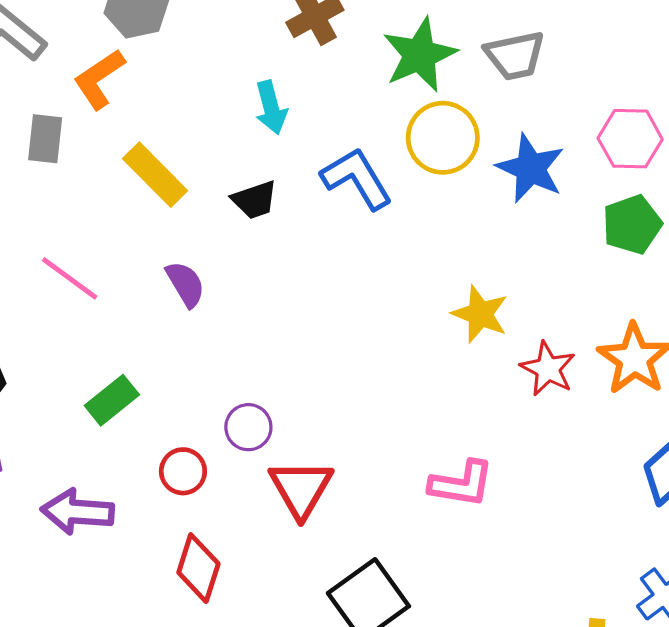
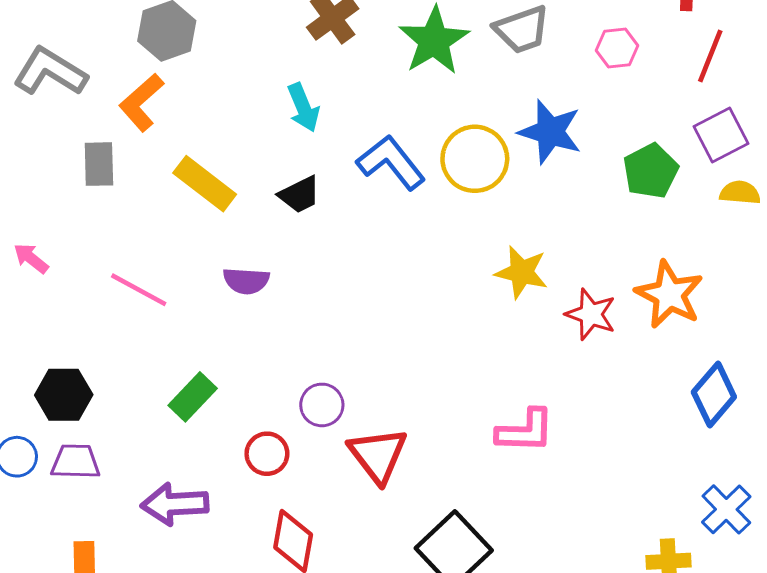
yellow circle: (443, 138) -> (475, 159), moved
pink hexagon: (630, 139) -> (617, 48), moved, size x0.7
purple semicircle: (185, 284) -> (246, 281), turned 132

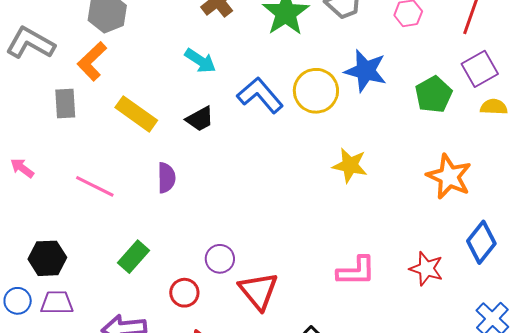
cyan arrow: (303, 108) -> (200, 61), turned -32
purple semicircle: (246, 281) -> (166, 178), turned -92
red star: (591, 314) -> (426, 269), moved

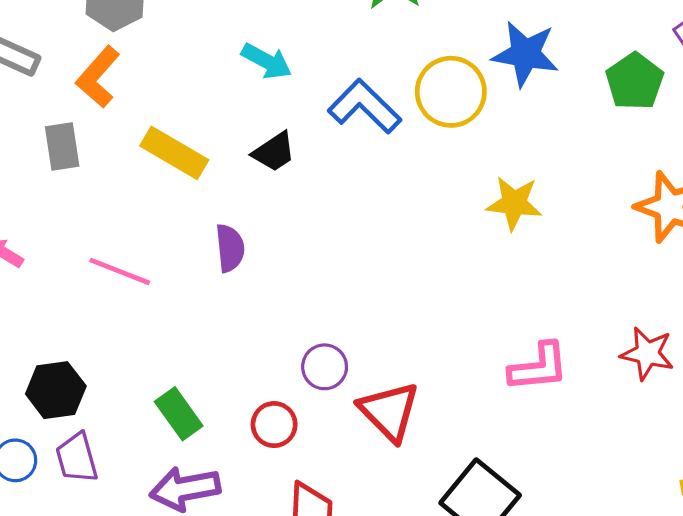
green rectangle: (133, 257) -> (179, 414), moved, turned -72
purple trapezoid: (57, 303) -> (77, 458), turned -100

